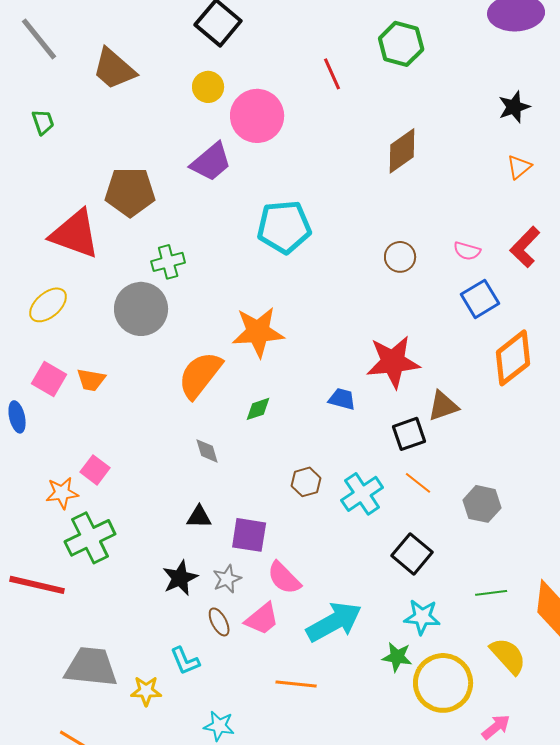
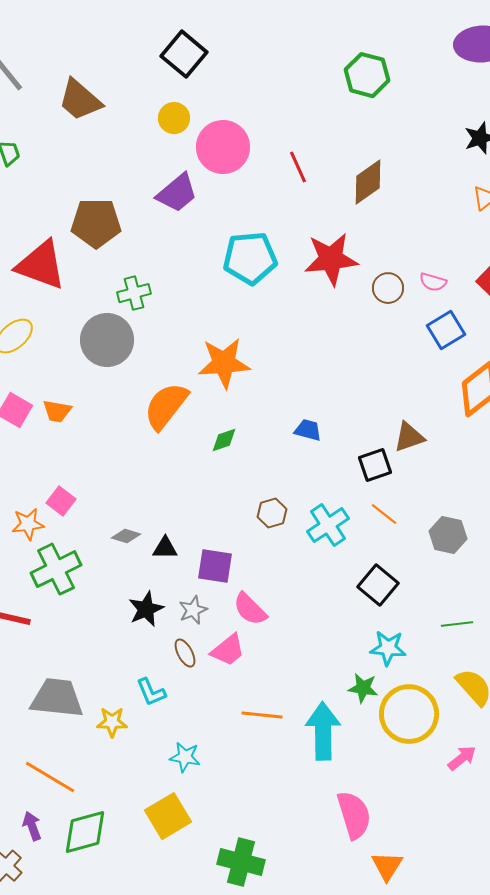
red line: (332, 74) -> (298, 167), moved
brown circle: (400, 257) -> (388, 288), moved
red star: (393, 362) -> (331, 259), moved
gray diamond: (207, 451) -> (126, 536), moved, turned -56
cyan arrow: (334, 622) -> (323, 731), moved, turned -62

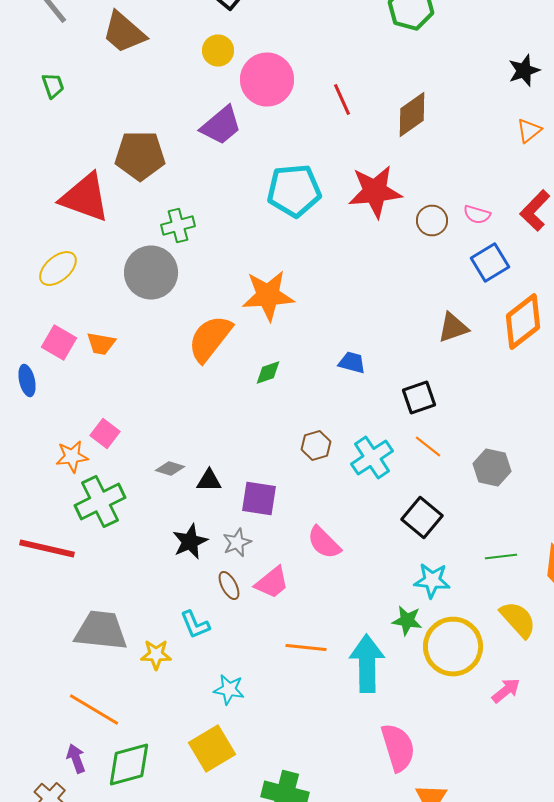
brown triangle: (409, 437) -> (453, 328), moved
pink semicircle: (250, 609) -> (324, 542), moved

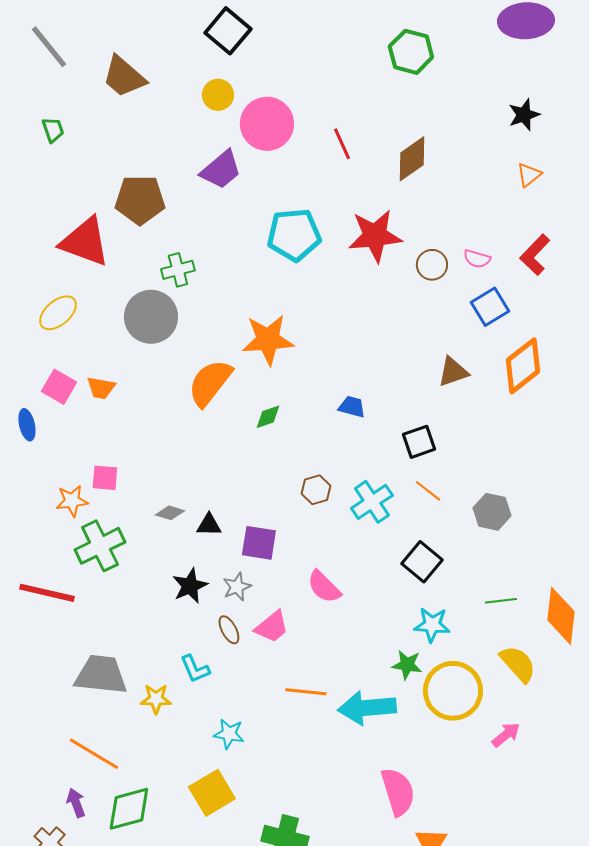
pink square: (105, 434) -> (105, 478), turned -32
cyan arrow: (367, 664) -> (367, 708), turned -94

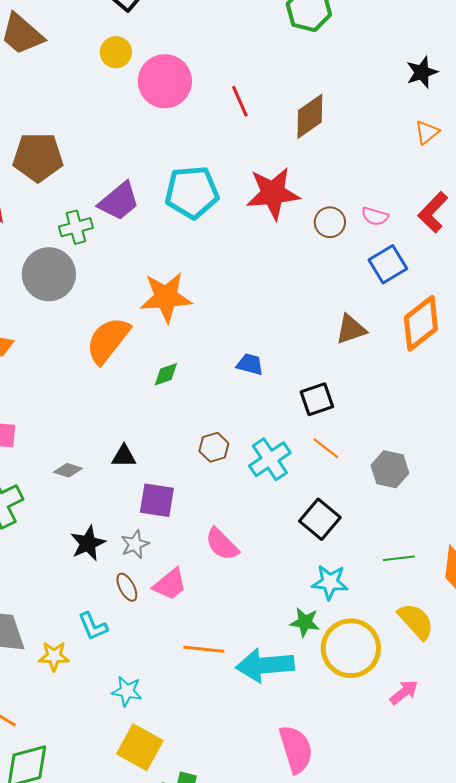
purple trapezoid: (221, 170) -> (119, 201), moved
black triangle: (209, 525) -> (124, 456), moved
yellow square: (212, 793) -> (140, 747), moved, turned -30

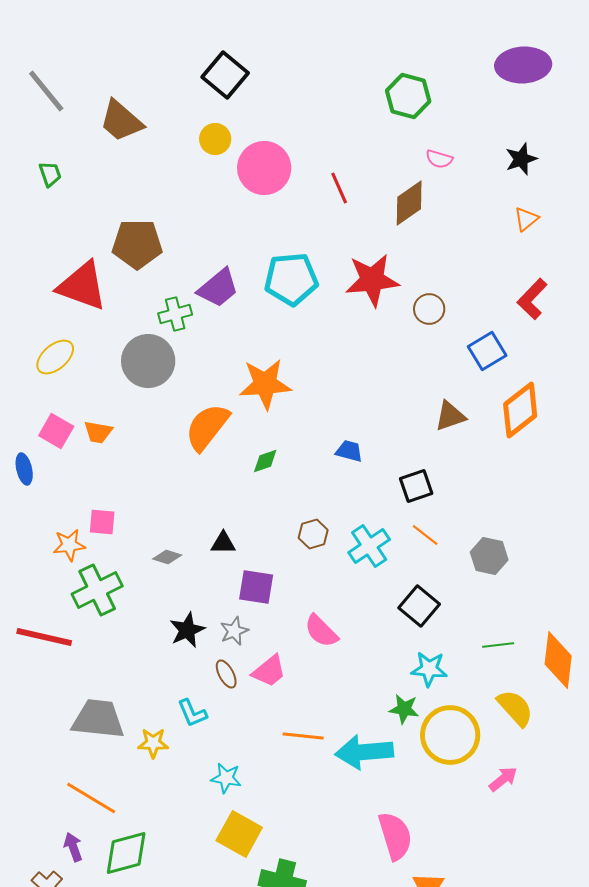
pink semicircle: (375, 216) -> (439, 159), moved

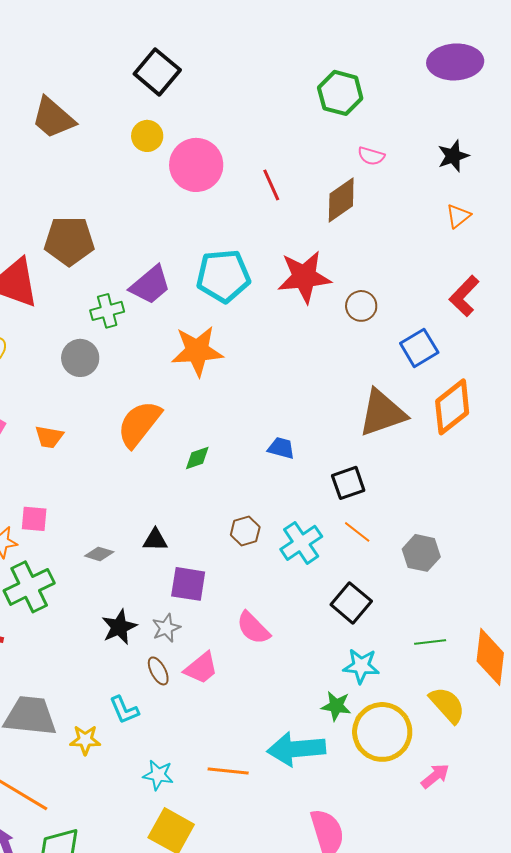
gray circle: (148, 361) -> (80, 358), size x0.7
orange star: (265, 384) -> (197, 351), moved
brown triangle: (450, 416) -> (382, 413), size x1.6
orange trapezoid: (98, 432) -> (49, 437), moved
orange line: (303, 736) -> (228, 771), moved

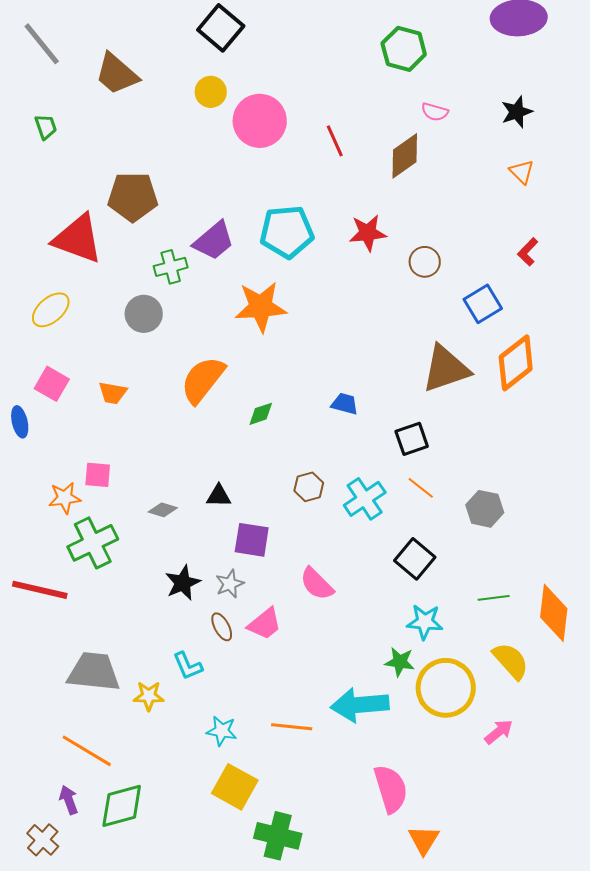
orange triangle: (458, 216) -> (522, 172), turned -36
red star: (304, 277) -> (368, 233), size x0.7
red L-shape: (464, 296) -> (528, 252), size x0.7

